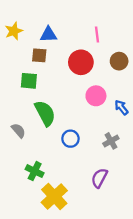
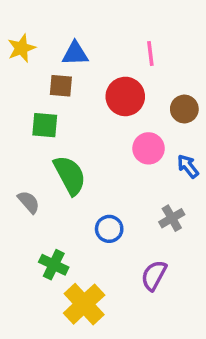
brown circle: (119, 61) -> (184, 109), moved
blue circle: (70, 139) -> (109, 229), moved

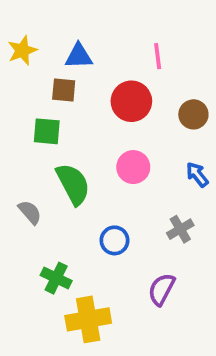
pink circle: (149, 148) -> (133, 167), moved
yellow cross: (84, 304) -> (88, 319), turned 33

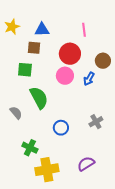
pink circle: (133, 167) -> (65, 76), moved
blue arrow: (197, 175) -> (89, 79), moved, turned -112
purple semicircle: (161, 289) -> (86, 164), moved, turned 30

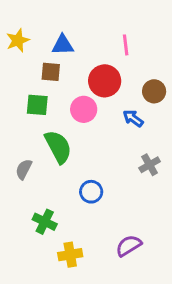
pink circle: (65, 76) -> (84, 109), moved
blue arrow: (89, 79) -> (133, 118), turned 96
gray semicircle: (16, 113) -> (24, 169), turned -112
gray cross: (96, 122) -> (150, 165), moved
yellow cross: (47, 170) -> (70, 255), size x0.7

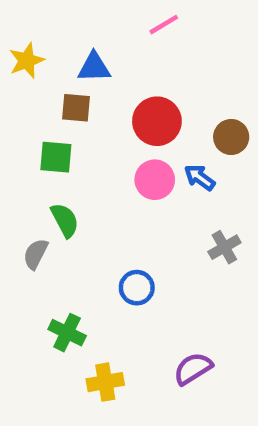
pink line: (126, 45) -> (164, 25), moved, turned 66
pink circle: (84, 109) -> (155, 180), moved
green semicircle: (58, 147) -> (65, 220), moved, size x0.7

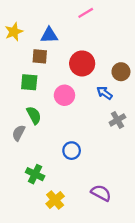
pink circle: (155, 180) -> (64, 95), moved
gray cross: (224, 247) -> (117, 120), moved
purple semicircle: (193, 369) -> (101, 193), turned 60
yellow cross: (105, 382) -> (55, 200), turned -30

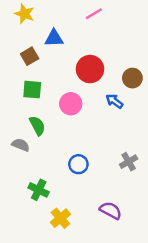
yellow star: (14, 32) -> (24, 14), moved, turned -30
brown square: (40, 56) -> (30, 56), moved, turned -35
gray cross: (117, 120) -> (129, 162), moved
gray semicircle: (19, 133) -> (21, 145), turned 84

